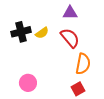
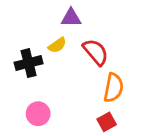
purple triangle: (70, 13) -> (71, 18), moved
black cross: (21, 32) -> (29, 63), moved

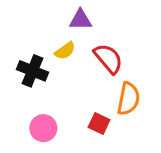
black cross: (29, 63) -> (32, 71), turned 36
red square: (107, 122) -> (99, 123), moved, turned -36

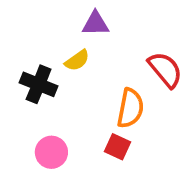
red semicircle: (108, 58) -> (165, 70), moved
orange semicircle: (128, 99) -> (130, 108), moved

